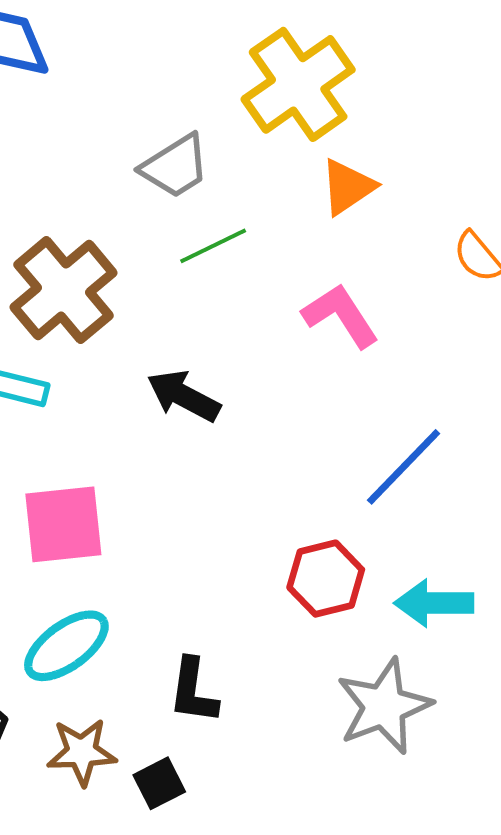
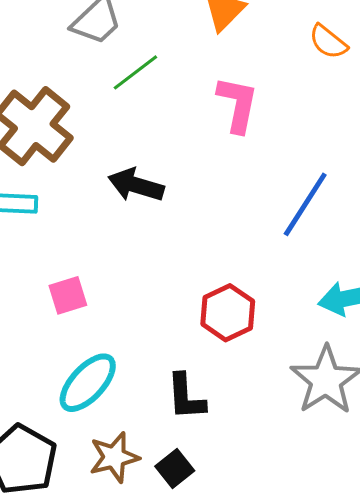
pink L-shape: (341, 316) -> (238, 104), turned 56
pink square: (63, 524) -> (68, 295), size x0.6
red hexagon: (326, 579) -> (228, 313), moved

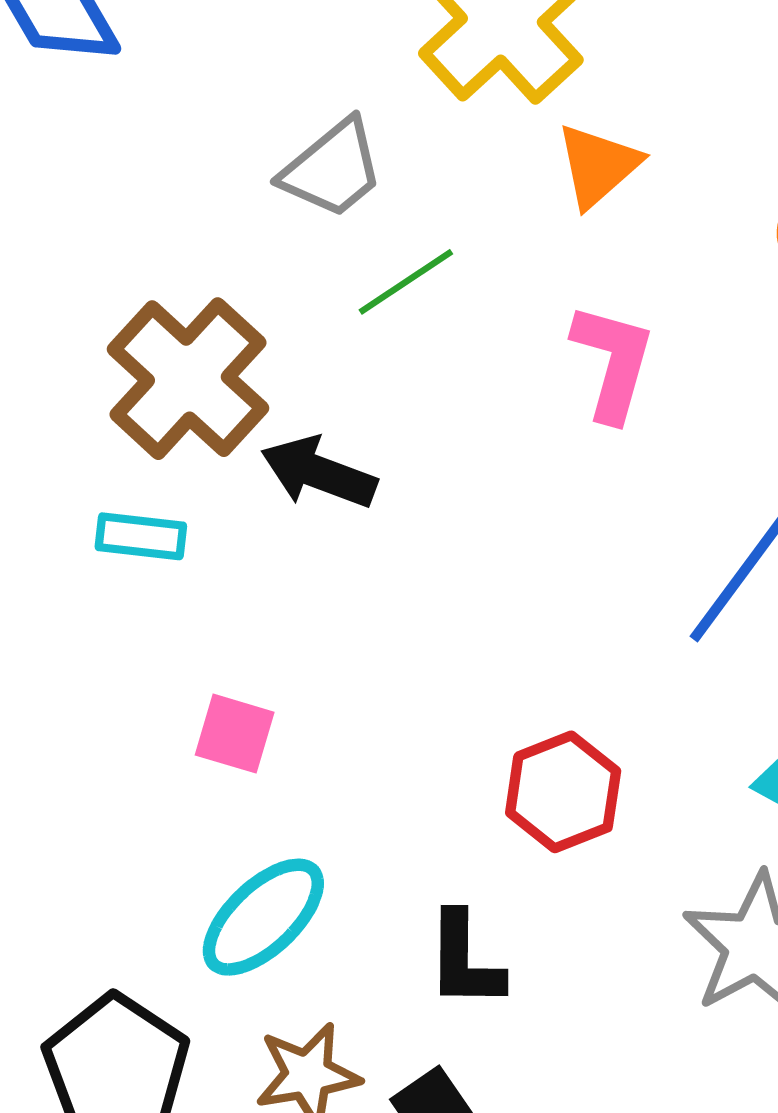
black arrow: (136, 185) -> (319, 473), moved
pink square: (68, 295) -> (235, 734), turned 30

